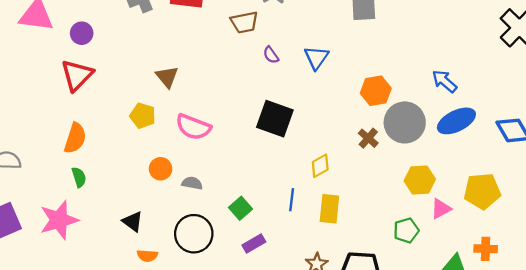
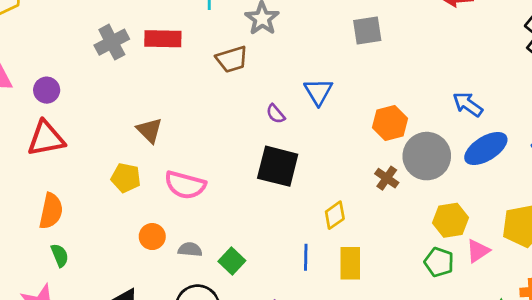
purple semicircle: (271, 55) -> (276, 114), moved
red triangle: (77, 75) -> (46, 139), turned 40
green square: (240, 208) -> (232, 261), moved
green pentagon: (406, 230) -> (439, 262), moved, turned -30

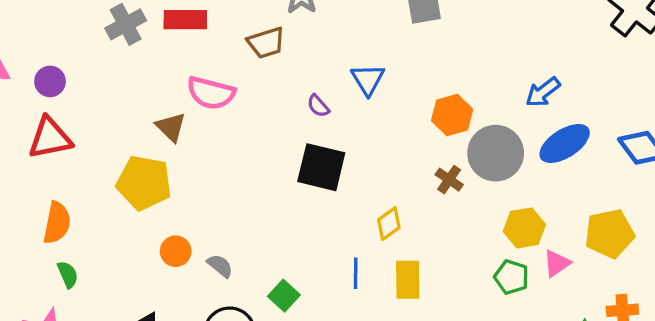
blue arrow: (468, 104) -> (543, 92), turned -72
yellow pentagon: (126, 178) -> (144, 183), size x1.6
pink semicircle: (185, 185) -> (211, 93), moved
gray semicircle: (190, 249) -> (220, 266), turned 35
green square: (232, 261) -> (284, 296), moved

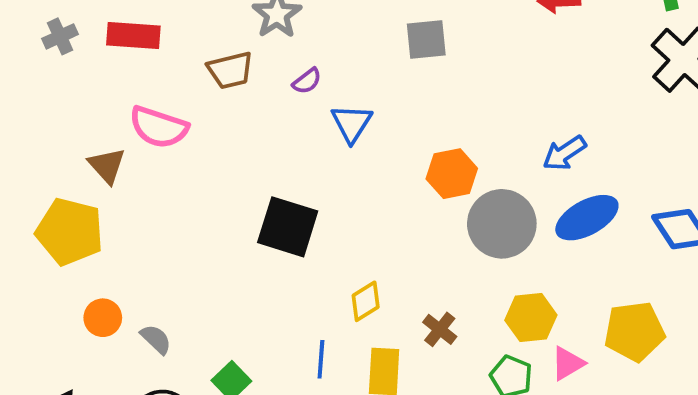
gray cross: (126, 24) -> (60, 36), size x0.7
purple semicircle: (318, 106) -> (307, 81), moved, turned -90
brown cross: (449, 180) -> (440, 329), moved

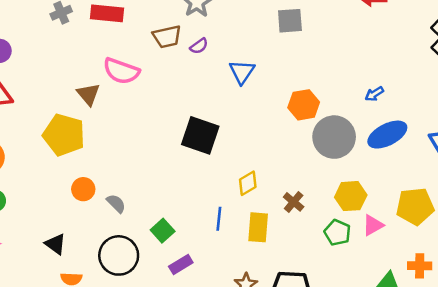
purple semicircle: (307, 81) -> (199, 46), moved
blue arrow: (564, 153) -> (374, 94), size x0.7

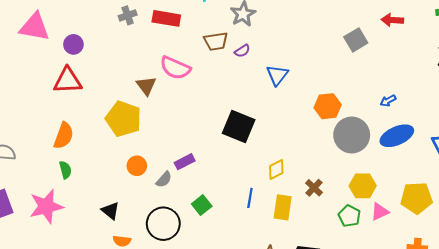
gray square: (290, 21) -> (356, 40), moved, turned -30
gray semicircle: (116, 203) -> (164, 180), turned 84
purple rectangle: (181, 264) -> (185, 162), moved

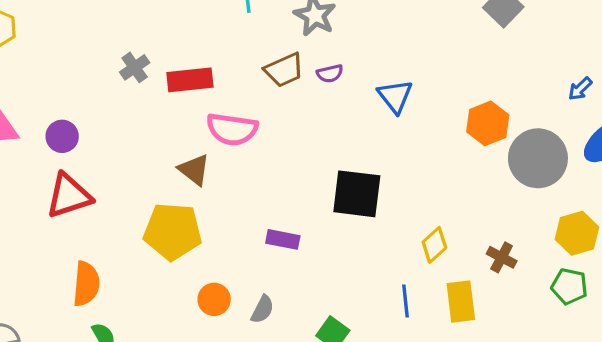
red rectangle: (166, 18) -> (190, 80), moved
purple semicircle: (242, 51) -> (330, 74), turned 35
purple rectangle: (185, 162) -> (283, 239), moved, turned 54

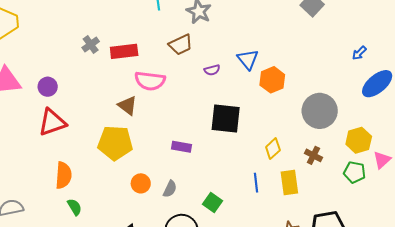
purple semicircle: (330, 74) -> (212, 70), moved
orange hexagon: (488, 123) -> (272, 80), moved
gray circle: (538, 158) -> (320, 111), moved

